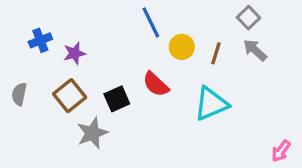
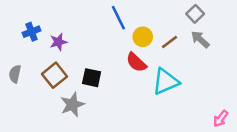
brown line: (216, 53) -> (170, 42), turned 36
red semicircle: (156, 84) -> (136, 62), moved
black square: (117, 99) -> (92, 78), turned 36

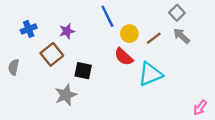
purple star: (58, 42) -> (67, 31), moved
brown square: (55, 75) -> (52, 54), moved

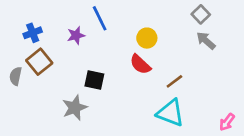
blue line: (107, 16) -> (100, 18), moved
brown line: (154, 38) -> (174, 81), moved
brown square: (52, 54) -> (39, 62), moved
cyan triangle: (150, 74) -> (171, 113), moved, turned 44

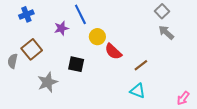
blue cross: (33, 33) -> (26, 14), moved
yellow circle: (147, 38) -> (97, 37), moved
gray star: (75, 108) -> (48, 82), moved
cyan triangle: (171, 113) -> (138, 91), size x0.7

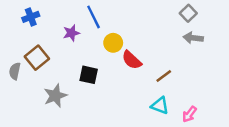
gray arrow: (166, 32) -> (193, 38), turned -35
pink arrow: (183, 98) -> (189, 114), moved

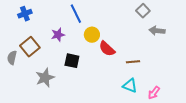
gray square: (188, 13) -> (143, 11), moved
purple star: (71, 33) -> (58, 35), moved
brown line: (164, 76) -> (133, 62), turned 32

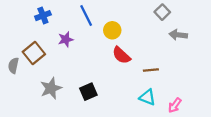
blue cross: (25, 14) -> (43, 16), moved
yellow circle: (92, 35) -> (112, 30), moved
black square: (72, 61) -> (88, 92), moved, turned -35

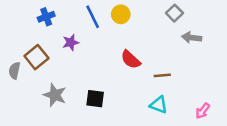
yellow circle: (112, 30) -> (121, 14), moved
gray star: (51, 88) -> (55, 95), turned -30
black square: (88, 92) -> (95, 99), turned 30
pink arrow: (175, 105) -> (203, 111), moved

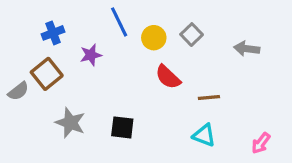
gray square: (175, 13) -> (192, 35), moved
yellow circle: (121, 14) -> (154, 38), moved
blue cross: (46, 17) -> (53, 33), moved
gray semicircle: (14, 71) -> (18, 91), turned -140

